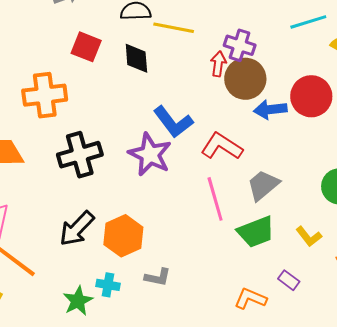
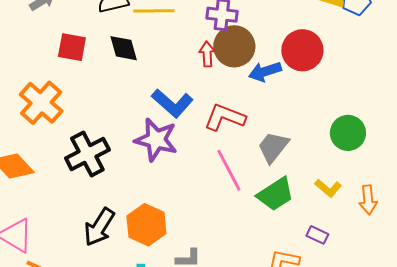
red arrow: (218, 64) -> (207, 54), moved
orange cross: (45, 95) -> (41, 103), turned -30

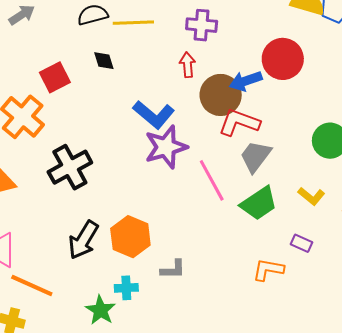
brown circle: (234, 46) -> (221, 95), moved
red square: (72, 47) -> (55, 77), moved, turned -36
black diamond: (124, 48) -> (104, 61), size x0.7
red L-shape: (225, 117) -> (239, 122), moved
purple star: (156, 140) -> (166, 147), moved, turned -30

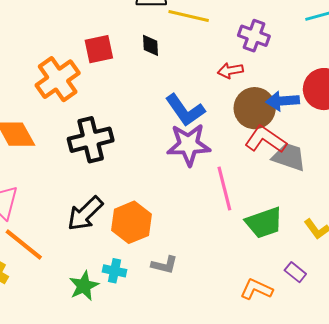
red arrow: (188, 65) -> (230, 70), turned -110
gray trapezoid: (255, 156) -> (289, 157), moved, turned 57

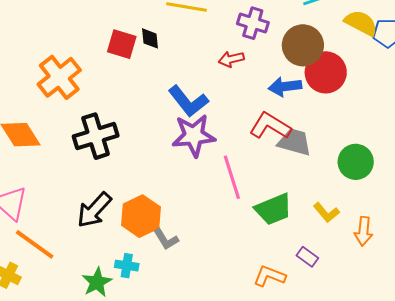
red square: (99, 49) -> (122, 44), moved, turned 32
brown circle: (255, 108) -> (303, 45), moved
gray L-shape: (164, 265) -> (166, 239), moved, turned 48

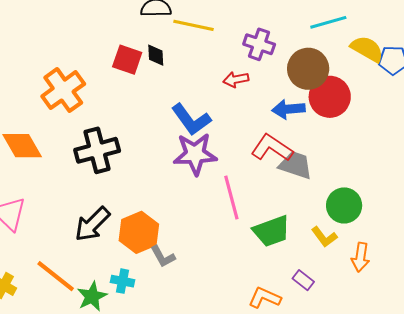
green circle: (356, 162) -> (344, 205), moved
orange line: (35, 244) -> (56, 276), moved

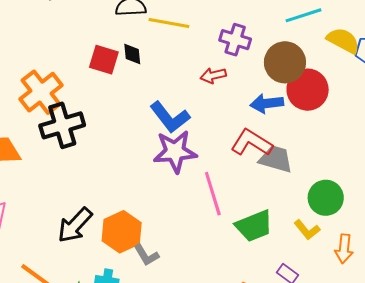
black cross: (97, 150) -> (62, 125), moved

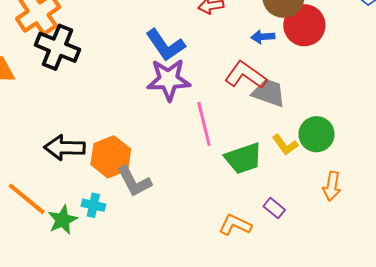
blue arrow: (267, 103) -> (263, 37), size x0.7
black cross: (62, 125) -> (57, 47), turned 36
black arrow: (75, 225) -> (65, 148), turned 45
yellow L-shape: (307, 230) -> (285, 145), moved
gray L-shape: (146, 255) -> (134, 182), size x1.4

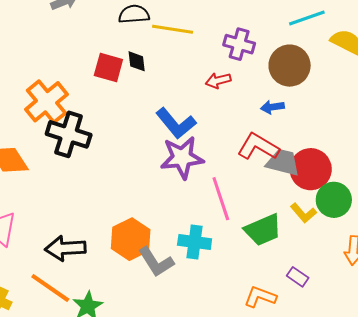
red circle: (304, 25) -> (311, 169), moved
black arrow: (65, 148) -> (65, 248), moved
cyan cross: (93, 205) -> (195, 242), moved, size x1.4

